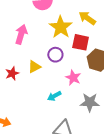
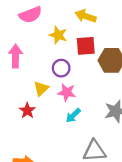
yellow star: (61, 27) -> (58, 35), size x0.7
red star: (12, 73) -> (27, 111), moved
pink star: (73, 78) -> (67, 92), moved

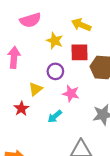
pink star: (67, 92) -> (71, 94), moved
cyan arrow: (73, 115) -> (55, 116), moved

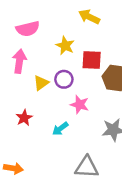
pink semicircle: (30, 20) -> (28, 29), moved
yellow arrow: (81, 25) -> (89, 17), moved
yellow triangle: (36, 89) -> (41, 83), moved

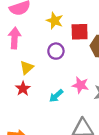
yellow triangle: (41, 83) -> (27, 68), moved
pink star: (80, 105) -> (80, 85), moved

